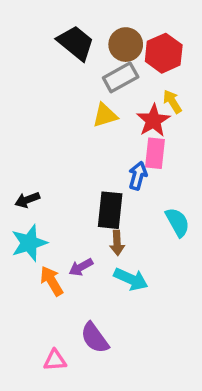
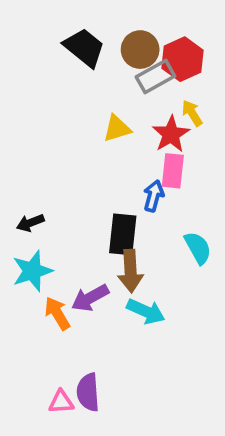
gray rectangle: (121, 77) -> (155, 76), moved
brown arrow: (117, 243) -> (130, 271), size x1.5
purple arrow: (81, 267) -> (90, 298), size x1.4
purple semicircle: (95, 338) -> (88, 392), moved, turned 32

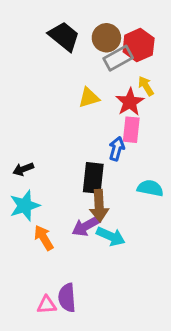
cyan semicircle: (198, 248) -> (150, 188), turned -50
purple arrow: (90, 298) -> (86, 226), moved

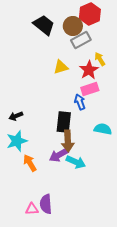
red hexagon: (139, 45) -> (90, 14), moved
pink rectangle: (131, 130) -> (90, 89), turned 66
blue arrow: (117, 149) -> (80, 102), turned -35

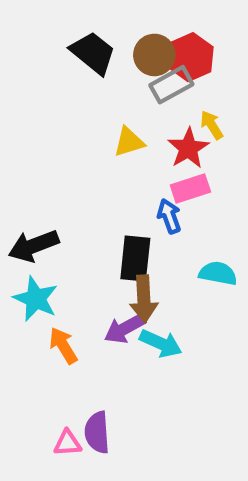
red hexagon: (90, 14) -> (190, 57), moved
black arrow: (16, 116) -> (34, 246), size x1.6
cyan star: (17, 141) -> (36, 299), turned -30

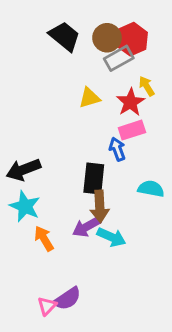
purple semicircle: (97, 432) -> (67, 299), turned -120
pink triangle: (67, 443) -> (47, 306), turned -42

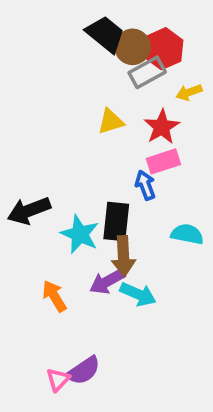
black trapezoid: (64, 36) -> (105, 34), moved
yellow arrow: (147, 86) -> (189, 92), moved, turned -78
cyan star: (25, 206) -> (80, 234), moved

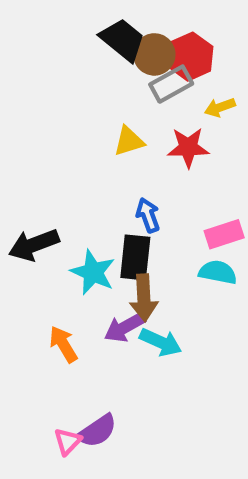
red star: (162, 127) -> (188, 148), turned 30
pink rectangle: (163, 161) -> (224, 234), moved
blue arrow: (145, 185) -> (148, 215), moved

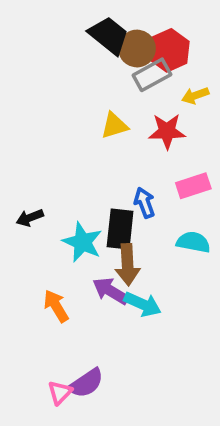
blue arrow: (148, 215) -> (144, 203), moved
pink rectangle: (224, 234) -> (193, 186), moved
black arrow: (34, 245) -> (30, 218), size x0.6
purple arrow: (125, 327) -> (111, 291), turned 60

